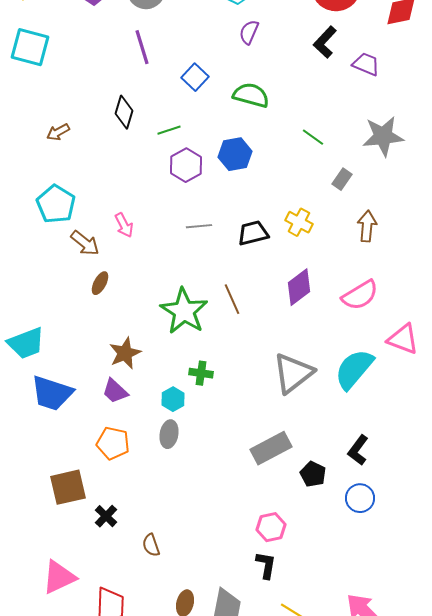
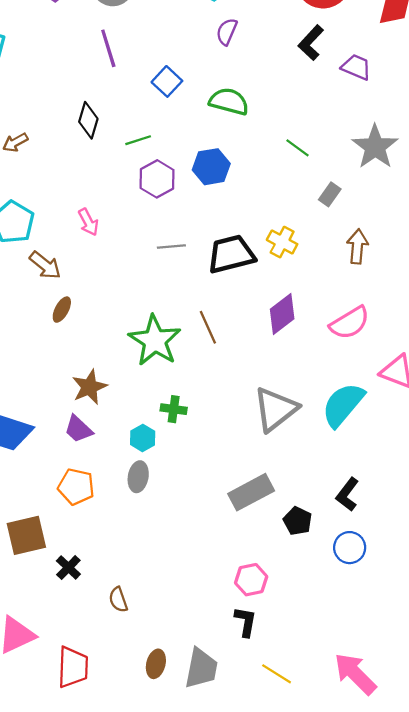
gray star: (383, 136) -> (375, 147), turned -30
pink arrow: (124, 225) -> (88, 222), moved
black trapezoid: (253, 233) -> (231, 254), size x1.4

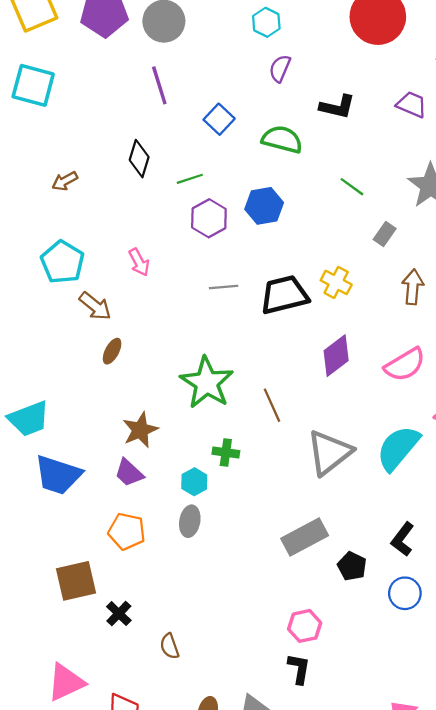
black L-shape: (311, 43) -> (337, 107), moved, turned -120
brown line: (208, 327) -> (272, 405), moved

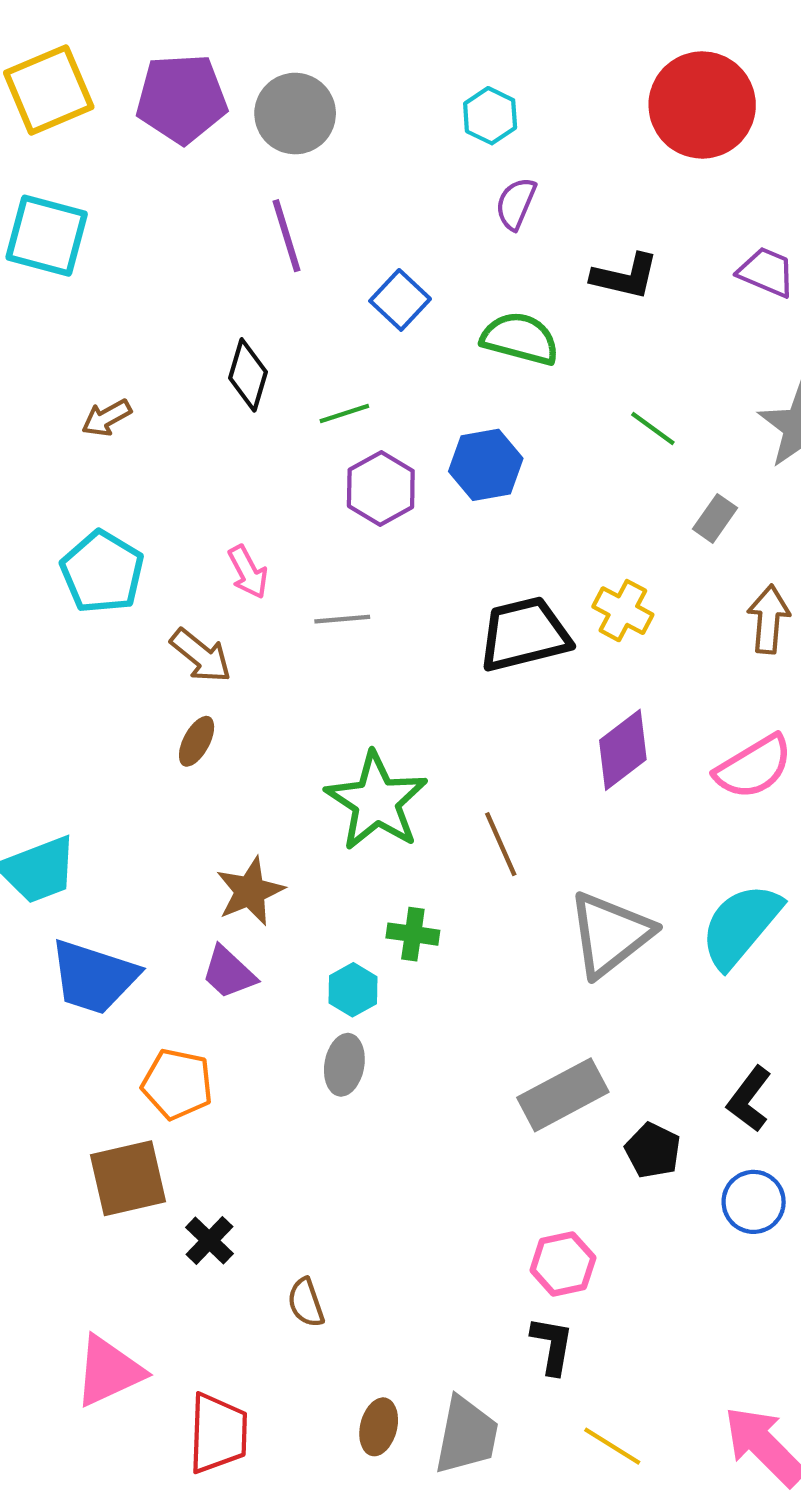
gray line: (224, 287) -> (342, 619), moved
brown arrow: (95, 306) -> (201, 656), moved
orange pentagon: (127, 531) -> (177, 1084), moved

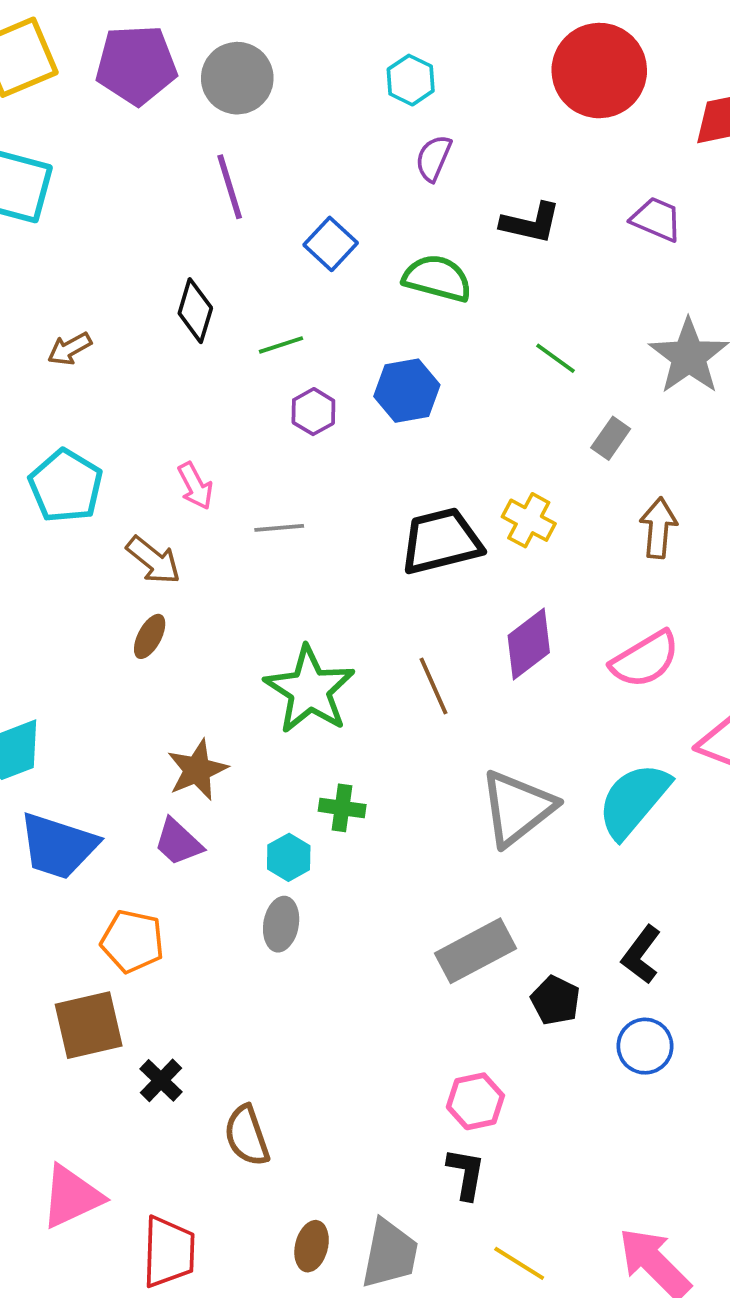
purple hexagon: (381, 488) -> (313, 412), size x0.7
brown line: (501, 844) -> (433, 686), moved
brown semicircle: (306, 1303) -> (247, 1136), size x1.4

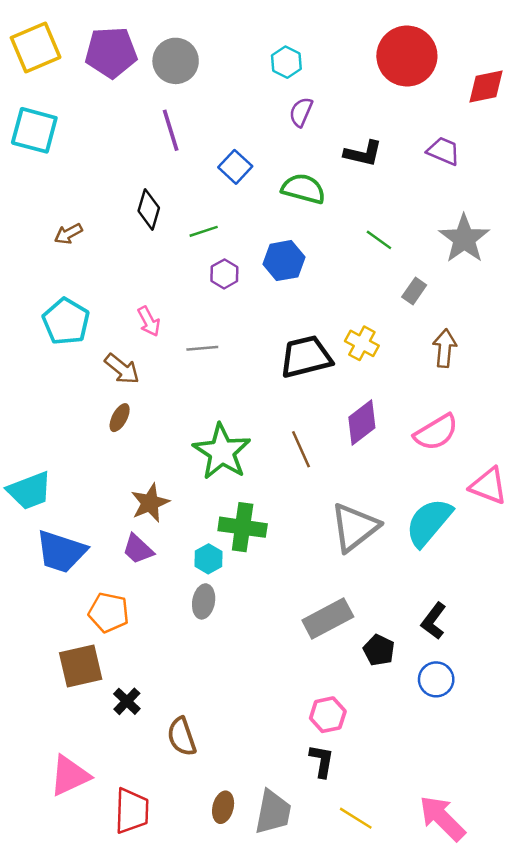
green cross: (342, 808) -> (243, 527), size x1.6

